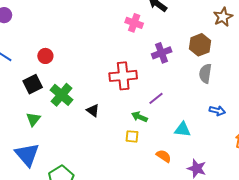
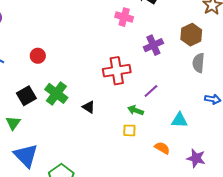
black square: (33, 84) -> (26, 96), moved
green triangle: (33, 119) -> (13, 123), moved

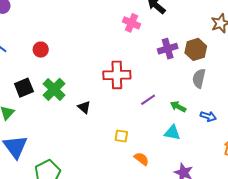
purple cross: (153, 45) -> (168, 49), moved
green arrow: (136, 110) -> (178, 107), moved
orange semicircle: (162, 148) -> (141, 159), moved

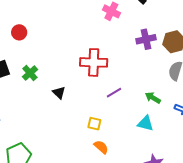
green cross: (54, 89) -> (30, 73), size x0.7
purple line: (148, 100) -> (114, 93), moved
orange semicircle: (141, 159) -> (101, 147), moved

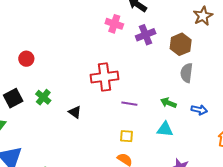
purple cross: (146, 39) -> (146, 35), moved
purple line: (114, 93) -> (129, 104), turned 49
yellow square: (94, 124) -> (127, 136), moved

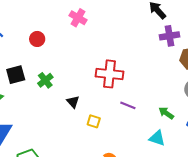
pink cross: (114, 24) -> (78, 18), moved
purple cross: (146, 35) -> (170, 36), moved
yellow square: (127, 136) -> (94, 121), moved

